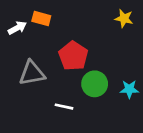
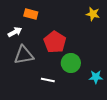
white arrow: (17, 28) -> (15, 32), moved
cyan star: (129, 89) -> (96, 77), moved

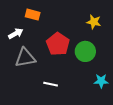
yellow star: (93, 14) -> (94, 22), moved
green circle: (71, 63) -> (85, 51), moved

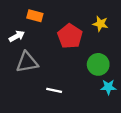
red pentagon: (58, 44) -> (70, 36), moved
green circle: (85, 51) -> (98, 64), moved

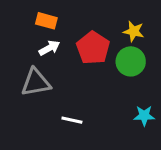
white arrow: (17, 36) -> (49, 48), moved
green circle: (98, 64) -> (131, 61), moved

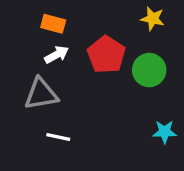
yellow star: (134, 31) -> (153, 19), moved
white line: (72, 120) -> (58, 137), moved

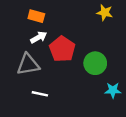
red pentagon: (106, 55) -> (62, 49), moved
green circle: (149, 70) -> (95, 63), moved

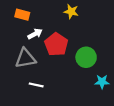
yellow star: (105, 13) -> (71, 12), moved
orange rectangle: (36, 16) -> (22, 15), moved

